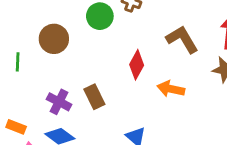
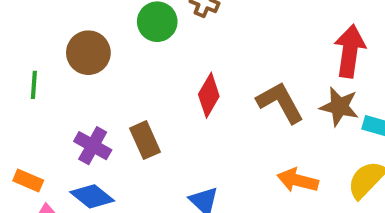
brown L-shape: (182, 39) -> (280, 102), moved
orange arrow: (171, 89) -> (298, 180), moved

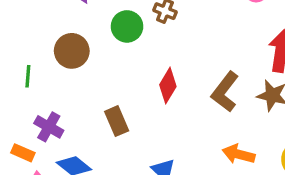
brown L-shape: (280, 102) -> (225, 92), turned -114
purple cross: (93, 146) -> (49, 127), moved

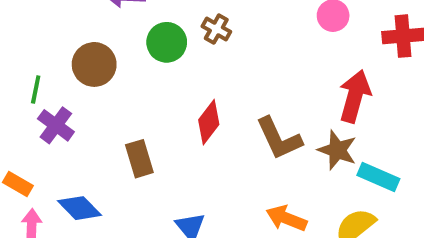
brown L-shape: (225, 92) -> (279, 139), turned -69
purple cross: (49, 127) -> (56, 125), moved

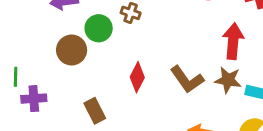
brown circle: (94, 64) -> (72, 50), moved
purple cross: (56, 125) -> (34, 99), turned -30

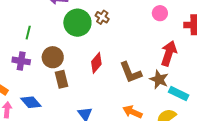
green circle: (99, 28) -> (77, 23), size x1.4
brown circle: (72, 50) -> (53, 57), moved
green line: (16, 77) -> (28, 33), moved

